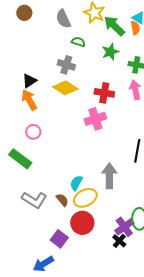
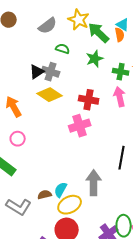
gray semicircle: (63, 19) -> (48, 26), turned -102
black triangle: (29, 81) -> (37, 72), moved
brown semicircle: (62, 200) -> (45, 195), moved, turned -64

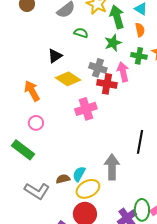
green arrow: (99, 33) -> (117, 17), turned 30
orange semicircle: (120, 35) -> (140, 30), moved
gray cross: (51, 72) -> (98, 68), moved
pink arrow: (120, 97) -> (123, 72), moved
pink cross: (80, 126) -> (86, 109), moved

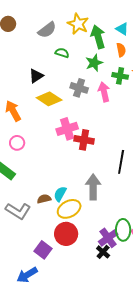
red cross: (107, 84) -> (84, 140), moved

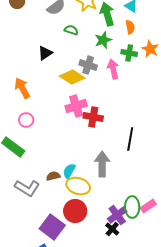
yellow diamond: (49, 99) -> (72, 77), moved
yellow ellipse: (69, 209) -> (78, 186), turned 45
purple square: (43, 250) -> (52, 227), size x1.4

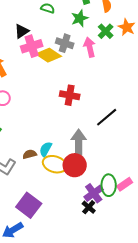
green cross: (129, 53) -> (106, 31), turned 35
pink cross: (76, 106) -> (32, 46), moved
black line: (130, 139) -> (107, 117), turned 40
red circle: (75, 211) -> (75, 165), moved

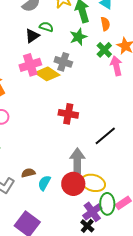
black triangle: (22, 31) -> (32, 36), moved
pink arrow: (90, 47) -> (116, 66), moved
cyan semicircle: (46, 149) -> (44, 183), moved
yellow ellipse: (55, 164) -> (93, 183), moved

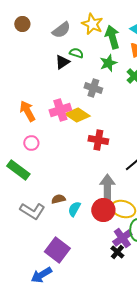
pink cross: (30, 65) -> (60, 110), moved
yellow diamond: (47, 74) -> (77, 115), moved

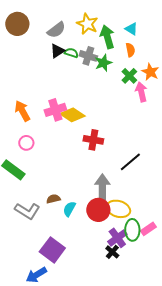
brown circle: (22, 24) -> (17, 24), size x1.5
black triangle: (62, 62) -> (57, 51), moved
gray cross: (93, 88) -> (88, 56), moved

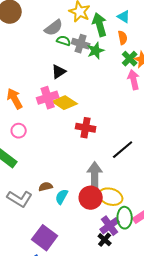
gray semicircle: (56, 30) -> (54, 28), moved
black triangle: (57, 51) -> (59, 72), moved
green cross: (129, 76) -> (130, 59), moved

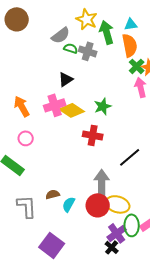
cyan triangle: (124, 17) -> (131, 24), turned -40
orange semicircle: (123, 38) -> (130, 45), size x1.6
green star: (96, 51) -> (103, 106), moved
gray L-shape: (20, 199) -> (27, 206), turned -125

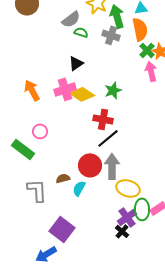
gray cross: (88, 51) -> (111, 35), moved
pink circle: (26, 138) -> (40, 131), moved
black line: (130, 157) -> (108, 138), moved
red circle: (98, 205) -> (90, 165), moved

